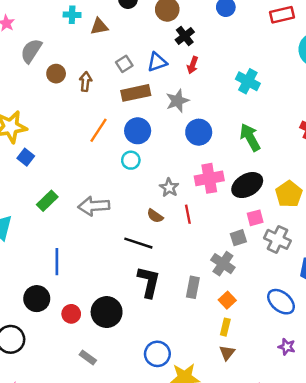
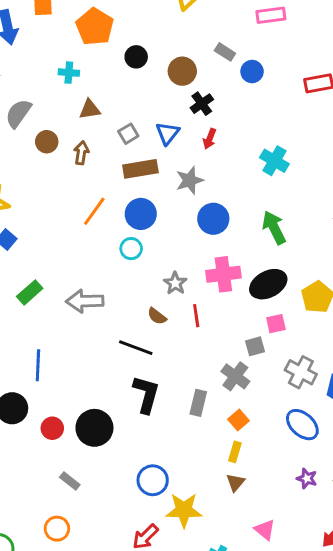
brown triangle: (99, 26) -> (90, 109), moved
blue triangle: (157, 62) -> (168, 133), turned -35
gray cross: (277, 239) -> (301, 372), moved

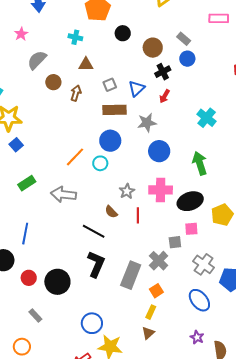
blue circle: (252, 72) -> (187, 59), moved
orange line: (94, 211) -> (75, 157), moved
gray rectangle: (198, 403) -> (131, 275), size x1.5

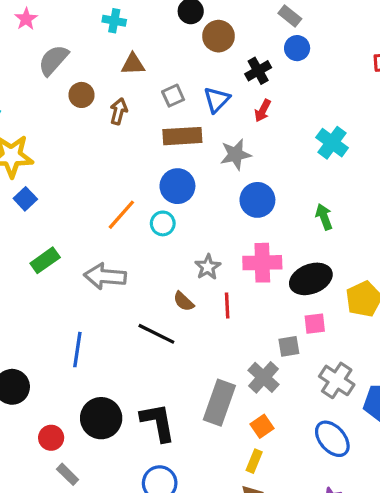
brown circle: (153, 48) -> (218, 36), moved
green arrow: (200, 163) -> (324, 217), size x0.7
blue line: (25, 234) -> (77, 350), moved
black L-shape: (96, 264) -> (158, 422), moved, turned -32
red circle: (29, 278) -> (51, 438), moved

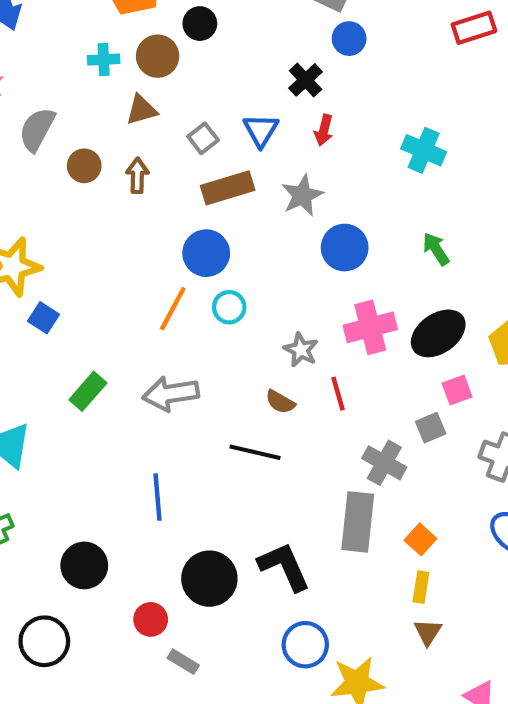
brown circle: (218, 36) -> (158, 56), moved
blue circle: (177, 186) -> (206, 253), moved
gray cross: (264, 377) -> (384, 463), moved

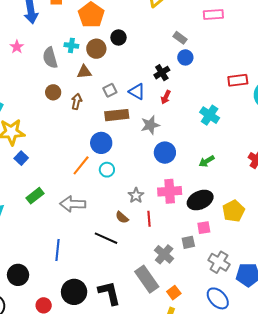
red rectangle: (474, 28) -> (238, 80), moved
gray semicircle: (37, 129) -> (50, 58), moved, turned -55
blue triangle: (261, 130) -> (137, 92), turned -42
green arrow: (436, 249) -> (207, 161), turned -98
gray rectangle: (358, 522) -> (147, 279), turned -52

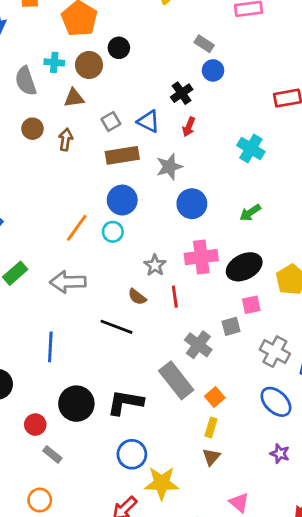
blue circle: (101, 143) -> (122, 200), moved
black L-shape: (109, 293) -> (125, 402), turned -64

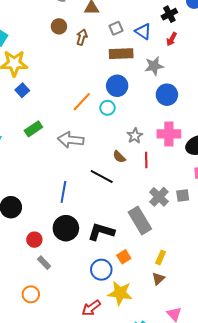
gray square: (231, 326) -> (183, 195), moved
blue line: (50, 347) -> (63, 192), moved
orange square: (215, 397) -> (124, 257), moved

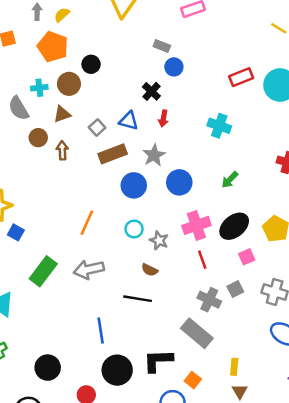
brown circle: (59, 26) -> (38, 138), moved
blue circle: (117, 86) -> (134, 185), moved
cyan circle: (107, 108) -> (134, 229), moved
green rectangle: (33, 129) -> (43, 271), size x1.4
red line: (146, 160) -> (202, 260), moved

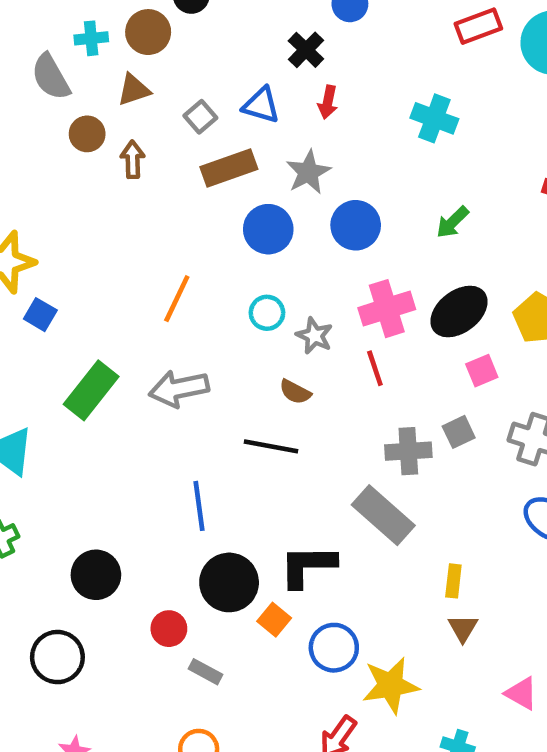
red line: (202, 260) -> (375, 368), moved
gray cross: (209, 300) -> (408, 451), turned -30
orange square: (193, 380) -> (274, 620), moved

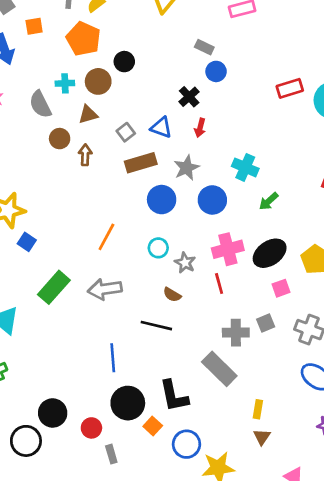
cyan cross: (434, 118) -> (245, 167), moved
black L-shape: (308, 566) -> (174, 396), turned -104
black circle: (96, 575) -> (53, 413), moved
gray rectangle: (206, 672) -> (111, 454), turned 42

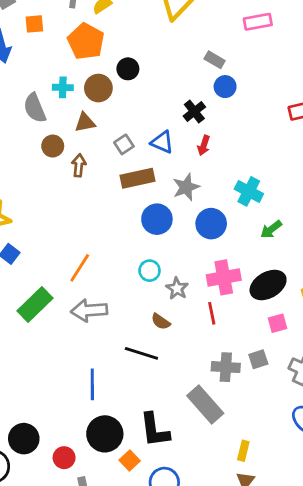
orange line: (106, 237) -> (80, 268), moved

